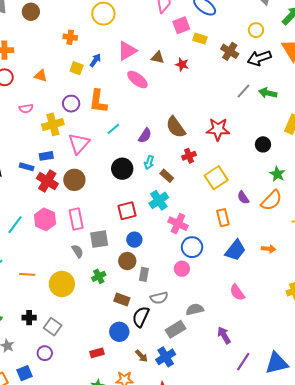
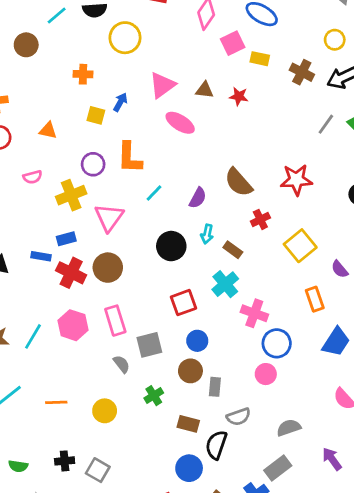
yellow circle: (62, 284) -> (105, 411), size x0.7
gray rectangle: (175, 329) -> (278, 468), moved

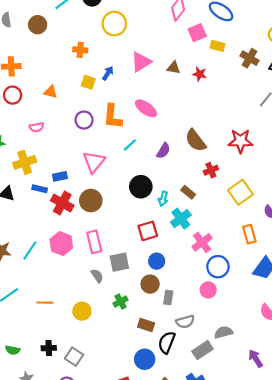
pink ellipse: (180, 123) -> (146, 108), moved
yellow cross: (71, 195) -> (25, 162), moved
cyan arrow: (207, 234) -> (163, 199), moved
pink cross: (254, 313) -> (202, 242), turned 30
gray rectangle: (278, 468) -> (203, 350), moved

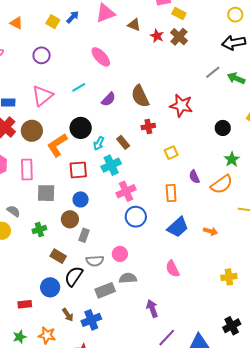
brown cross: (250, 58) -> (179, 37), moved
orange L-shape: (113, 117) -> (57, 145), moved, turned 40
yellow square: (241, 192) -> (171, 153), size x0.6
gray semicircle: (97, 276) -> (13, 211), moved, turned -32
pink circle: (208, 290) -> (120, 254), moved

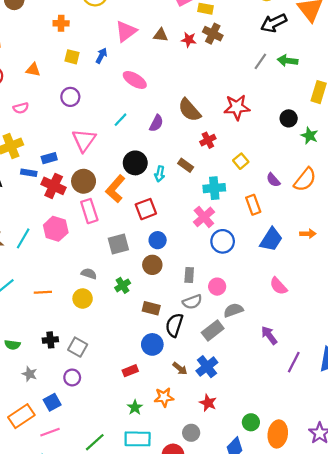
blue arrow: (73, 17) -> (101, 56), moved
green star: (232, 159) -> (309, 136), moved
cyan cross: (111, 165) -> (214, 188), moved, turned 36
pink rectangle: (27, 169) -> (89, 211), moved
gray rectangle: (84, 235) -> (189, 275), moved

